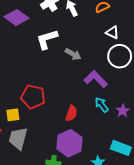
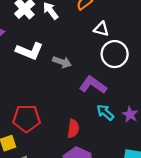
white L-shape: (47, 39) -> (29, 51), turned -130

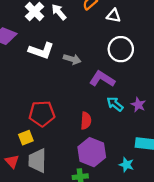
white triangle: (101, 29) -> (114, 16), moved

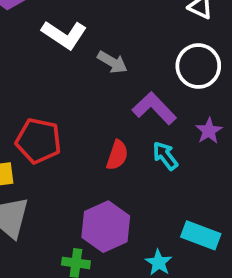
purple star: (138, 105) -> (209, 131), moved
red semicircle: (86, 121) -> (117, 155), moved

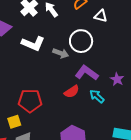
white circle: (198, 66) -> (81, 41), moved
red semicircle: (117, 155) -> (72, 92), moved, turned 49

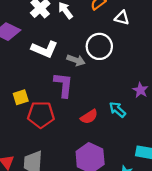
purple L-shape: (87, 73) -> (63, 85), moved, turned 60
red semicircle: (72, 92) -> (89, 117), moved
yellow square: (14, 122) -> (21, 97), moved

